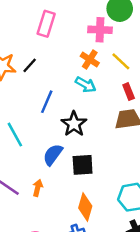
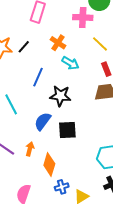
orange cross: (90, 60) -> (58, 43), moved
black star: (74, 124) -> (60, 96), turned -30
orange diamond: (85, 207) -> (49, 165), moved

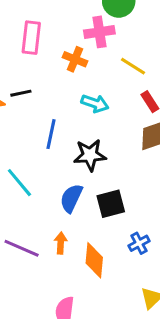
orange cross: (58, 43) -> (75, 59), moved
black line: (24, 47) -> (21, 93), turned 48
blue cross: (62, 187) -> (139, 243), moved

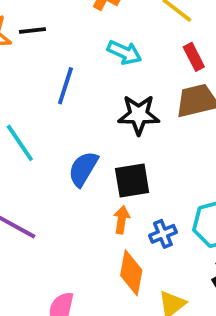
black star: (90, 155) -> (139, 115), moved
orange arrow: (61, 243) -> (122, 220), moved
orange diamond: (94, 260) -> (131, 273), moved

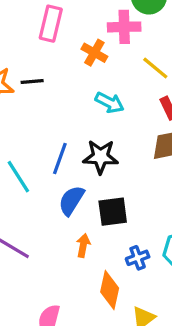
blue line: (65, 86) -> (60, 159), moved
black star: (139, 115) -> (101, 157), moved
orange arrow: (122, 220) -> (83, 246), moved

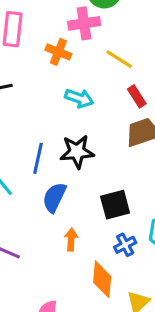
black square: (113, 212) -> (115, 205), moved

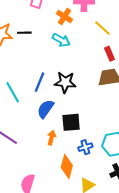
cyan arrow: (79, 98) -> (61, 40), moved
black square: (115, 205) -> (71, 122), moved

